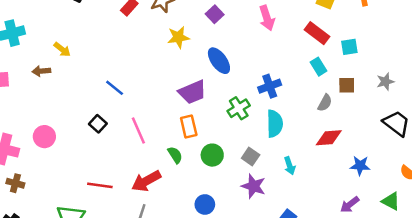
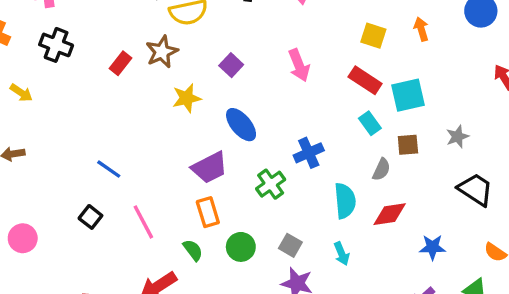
cyan square: (349, 47) -> (408, 95), size x1.5
yellow arrow: (62, 49) -> (21, 93), moved
cyan semicircle: (275, 124) -> (345, 201), moved

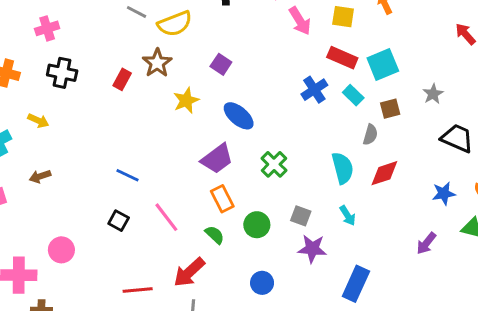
pink arrow: (299, 65) -> (300, 21), moved
blue cross: (309, 153) -> (314, 90), moved
blue star: (432, 247) -> (444, 193), moved

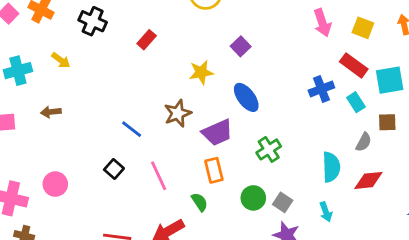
brown star: (157, 63) -> (178, 113), moved
green circle: (257, 225) -> (253, 198), moved

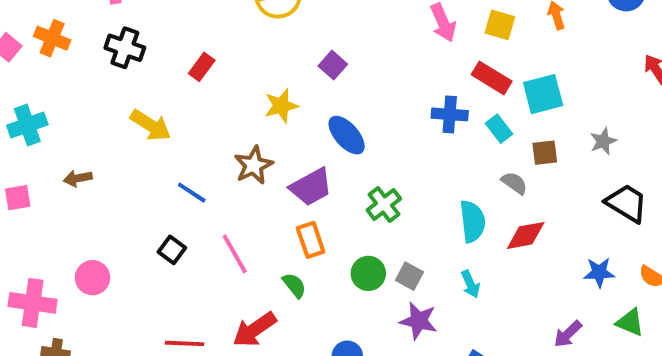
yellow arrow: (61, 60) -> (151, 125), moved, size x1.5
blue cross: (321, 89) -> (450, 114), turned 30
gray semicircle: (364, 142) -> (514, 183), turned -78

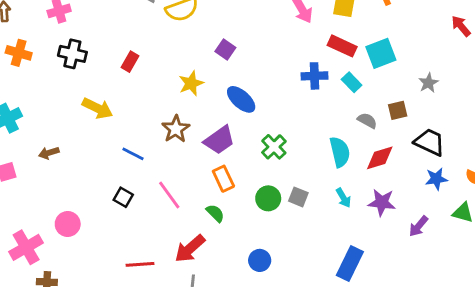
brown square: (545, 153) -> (398, 110), moved
black trapezoid: (627, 203) -> (430, 142), moved
pink cross: (33, 303) -> (26, 247), turned -32
purple star: (419, 321) -> (382, 202), moved

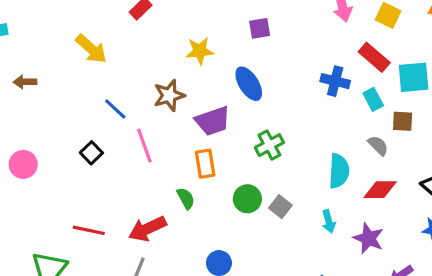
purple square: (225, 50) -> (260, 28), moved, turned 30
brown square: (398, 110) -> (403, 121), moved
pink line: (169, 195) -> (144, 146), moved

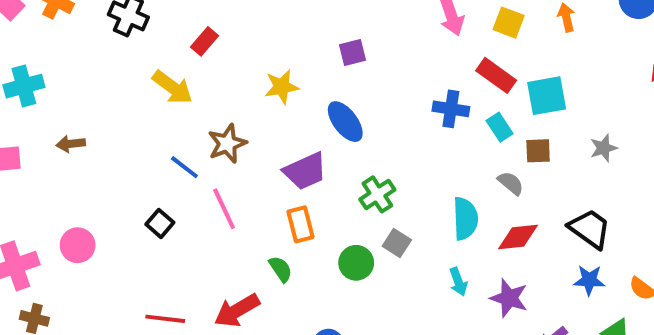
yellow arrow: (91, 49) -> (173, 87), moved
brown star: (169, 95) -> (227, 144), moved
gray square: (280, 207) -> (397, 243), moved

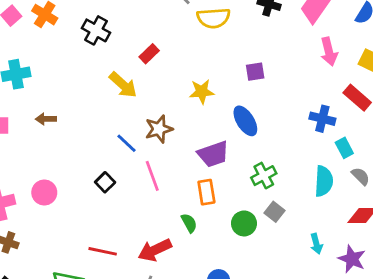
cyan rectangle: (500, 127) -> (344, 148), moved
cyan semicircle: (465, 219) -> (324, 181), moved

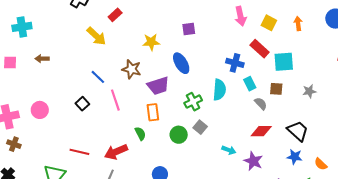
brown star: (159, 129) -> (132, 69), moved, turned 30
cyan semicircle: (324, 181) -> (219, 90), moved
cyan arrow: (316, 244) -> (229, 150), turned -56

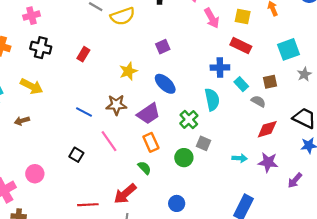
yellow arrow: (96, 36) -> (32, 86), moved
cyan square: (284, 62) -> (288, 49), moved
blue line: (98, 77) -> (84, 112), moved

